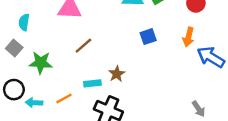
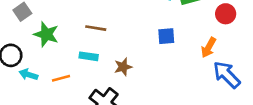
brown line: (83, 46) -> (96, 28), turned 36
cyan rectangle: (92, 83) -> (89, 56), moved

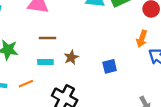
blue square: (166, 36) -> (110, 66), moved
brown star: (123, 67) -> (71, 57), moved

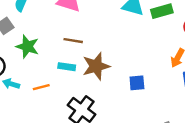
brown star: (71, 57) -> (96, 66), size x1.6

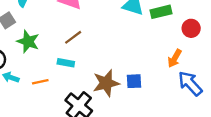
brown line: (73, 41) -> (73, 37), turned -48
brown star: (96, 66) -> (106, 83), moved

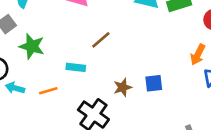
brown line: (73, 37) -> (101, 40), moved
brown star: (106, 83) -> (123, 87), size x0.6

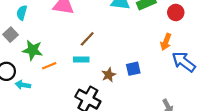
cyan rectangle: (76, 67) -> (81, 59), moved
orange line: (48, 91) -> (49, 66), moved

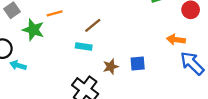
orange arrow: (166, 42) -> (176, 40), turned 70
orange line: (49, 66) -> (55, 13), moved

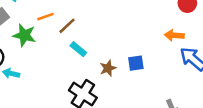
brown line: (93, 25) -> (67, 26), moved
cyan rectangle: (84, 46) -> (78, 49), turned 35

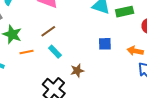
orange line: (46, 17) -> (27, 52), moved
blue square: (136, 63) -> (105, 44), moved

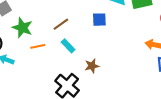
blue square: (105, 44) -> (99, 20), moved

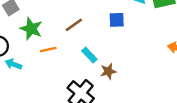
cyan rectangle: (68, 46) -> (89, 55), moved

